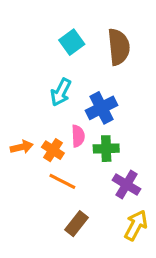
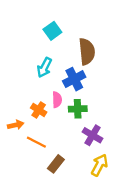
brown semicircle: (119, 47) -> (87, 51), moved
orange arrow: (22, 147) -> (16, 125), moved
orange line: (62, 181) -> (36, 142), moved

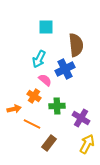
cyan square: (52, 31) -> (46, 27), turned 35
pink semicircle: (57, 100) -> (45, 80), moved, turned -48
green cross: (78, 109) -> (57, 106), moved

